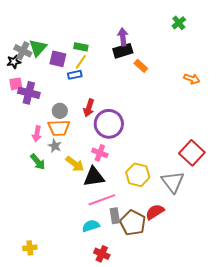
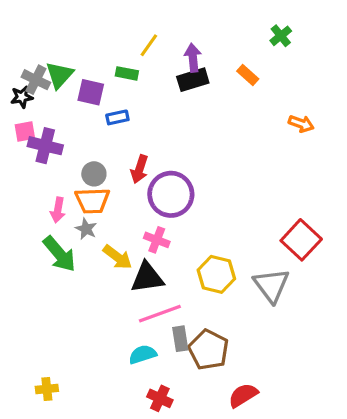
yellow line: (81, 62) -> (149, 45), moved
orange rectangle: (141, 66) -> (248, 75), moved
green arrow: (38, 162) -> (59, 254), size x1.4
red semicircle: (155, 212) -> (243, 395), moved

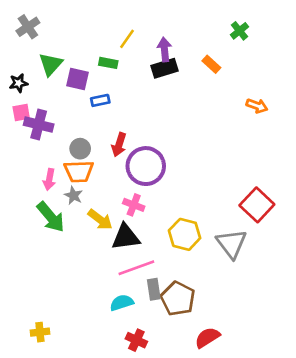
gray cross: (36, 80) -> (28, 27), moved, turned 30

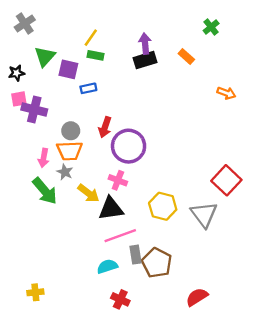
yellow line: (127, 39) -> (91, 38), moved
red semicircle: (207, 337) -> (197, 297), moved

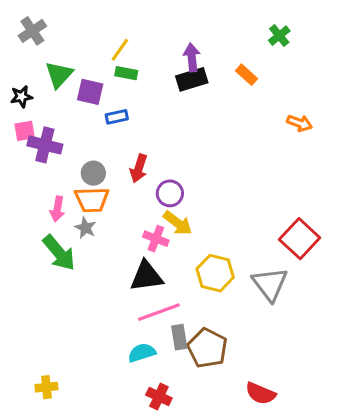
purple circle: (129, 146) -> (170, 193), size x0.6
yellow arrow: (88, 193) -> (178, 223), moved
red semicircle: (197, 297) -> (260, 393), turned -125

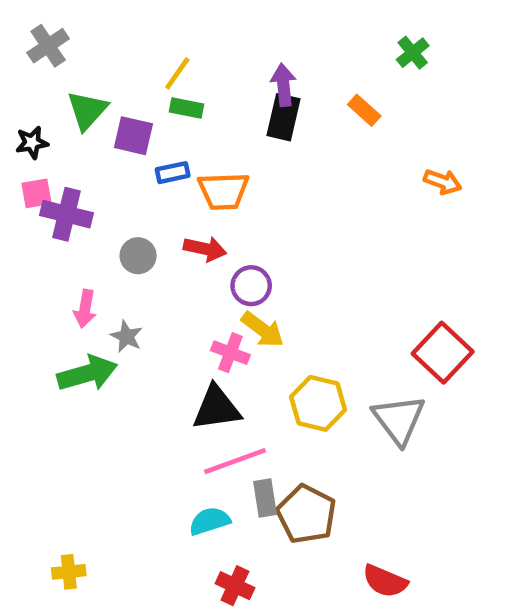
black rectangle: (192, 79) -> (283, 117), turned -60
red arrow: (139, 168) -> (205, 249), turned -96
orange trapezoid: (92, 200) -> (223, 191), moved
green arrow: (59, 253) -> (87, 373), turned -66

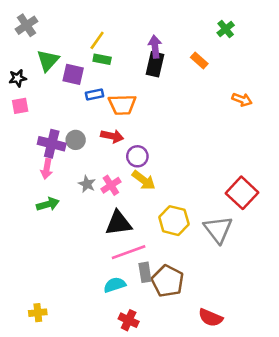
purple cross: (67, 214) -> (52, 144), moved
gray star: (127, 336) -> (87, 184), moved
pink cross: (230, 353) -> (111, 185), moved, turned 36
green arrow: (87, 373) -> (48, 204), size x0.7

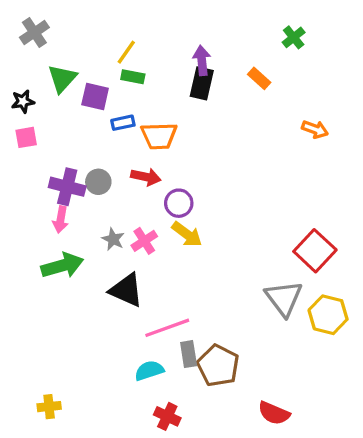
green arrow: (48, 204) -> (62, 265), size x1.4
yellow hexagon: (174, 221) -> (328, 315), moved
black triangle: (118, 223) -> (126, 290), moved, turned 32

